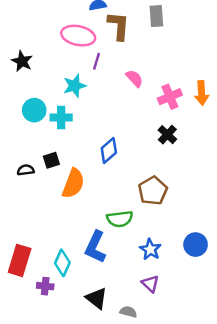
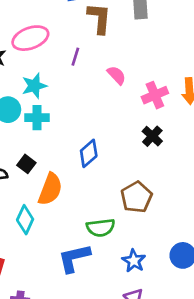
pink ellipse: (78, 36) -> (30, 38), moved, turned -32
cyan star: (75, 86) -> (34, 86), moved
black square: (51, 160) -> (26, 164), turned -35
blue L-shape: (95, 247) -> (74, 258), turned 52
cyan diamond: (62, 263) -> (25, 220), moved

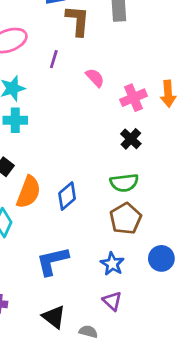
blue diamond: (89, 153) -> (67, 196), moved
brown pentagon: (136, 197) -> (126, 219), moved
green semicircle: (101, 228) -> (124, 183), moved

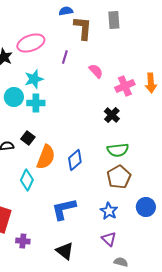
black cross: (131, 139) -> (112, 115), moved
gray semicircle: (88, 332) -> (121, 262), moved

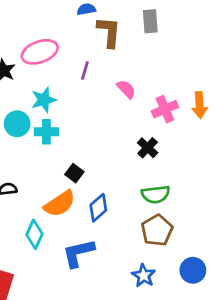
black square: (28, 138) -> (74, 173), moved
orange semicircle: (46, 157) -> (60, 204), turned 35
blue L-shape: (64, 209) -> (78, 253), moved

